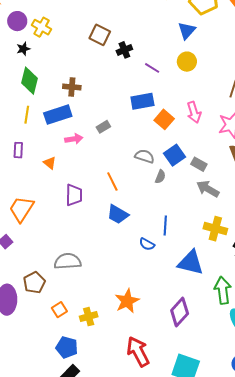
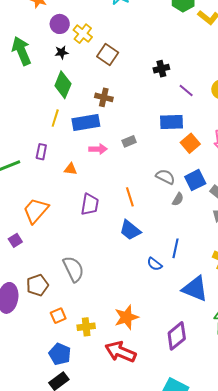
brown square: (100, 35) -> (108, 55), moved
orange triangle: (50, 163) -> (71, 169), turned -40
gray semicircle: (67, 261) -> (73, 269), turned 60
red arrow: (138, 352) -> (121, 352), moved, turned -48

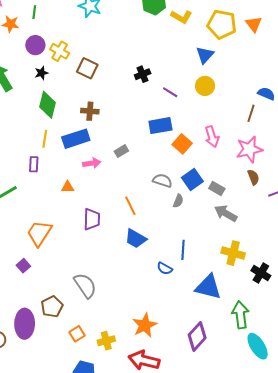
purple rectangle: (41, 152) -> (34, 164), moved

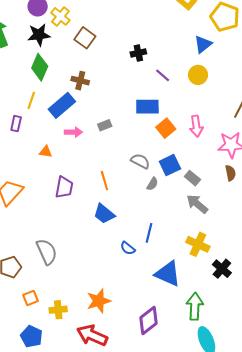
black star: (41, 73) -> (39, 35), size x1.6
blue rectangle: (76, 139) -> (62, 105), turned -32

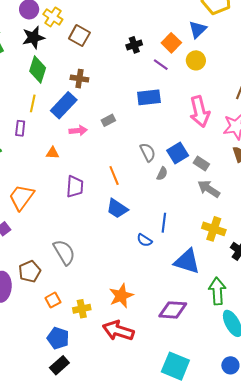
pink arrow: (196, 126) -> (200, 112), size x1.4
orange square: (166, 128) -> (171, 43), moved
gray semicircle: (140, 161) -> (148, 152), turned 42
purple diamond: (149, 321) -> (173, 310), turned 48

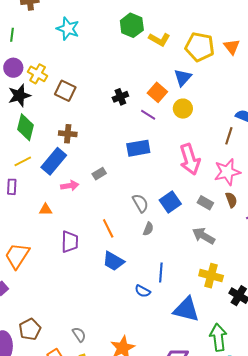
yellow line: (33, 103) -> (23, 161), turned 54
gray rectangle: (201, 164) -> (205, 203), moved
gray semicircle: (162, 174) -> (148, 229), moved
gray semicircle: (64, 252) -> (79, 334), moved, size x0.6

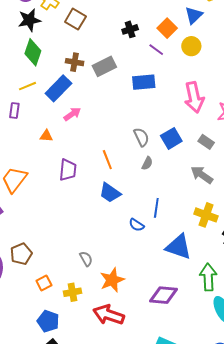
gray rectangle: (99, 174) -> (104, 66), moved, size x1.6
pink arrow: (70, 186) -> (72, 114), turned -30
gray semicircle: (79, 334) -> (86, 259), moved

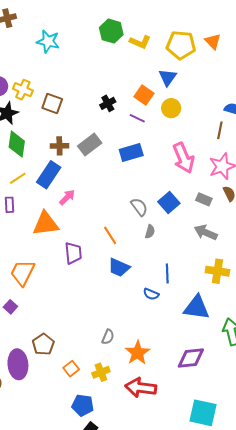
orange triangle: (46, 136) -> (46, 224), size x2.0
gray semicircle: (86, 259) -> (108, 337), turned 63

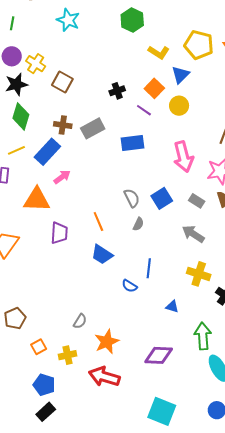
yellow L-shape: (140, 42) -> (159, 52), moved
blue triangle: (197, 308) -> (172, 307), size x0.5

